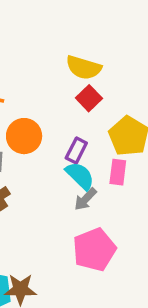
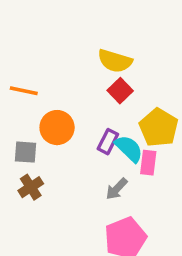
cyan semicircle: (80, 176) -> (129, 149), moved

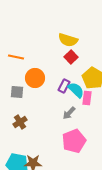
brown cross: (31, 187) -> (20, 122), moved

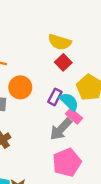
pink rectangle: (87, 98) -> (74, 116), moved, turned -56
gray arrow: (69, 113) -> (61, 129), size x1.5

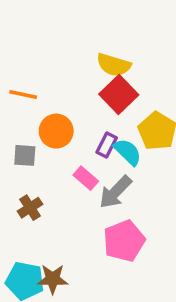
red square: (63, 62) -> (119, 94), size x1.5
pink rectangle: (74, 116) -> (86, 178), moved

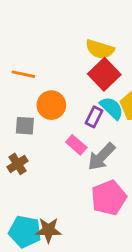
cyan semicircle: (128, 152) -> (112, 108), moved
brown cross: (30, 208) -> (18, 164), moved

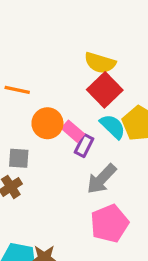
purple rectangle: (94, 117) -> (84, 146), moved
gray square: (25, 126) -> (19, 158), moved
pink rectangle: (76, 145) -> (73, 131), moved

